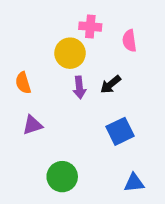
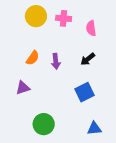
yellow circle: (70, 53) -> (36, 16), moved
orange semicircle: (23, 83) -> (33, 58), moved, turned -128
black arrow: (111, 84) -> (88, 59), moved

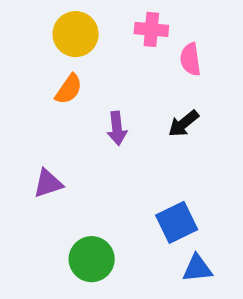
pink cross: (64, 18) -> (151, 29), moved
orange semicircle: (33, 58) -> (69, 89), moved
blue square: (84, 92) -> (177, 222), moved

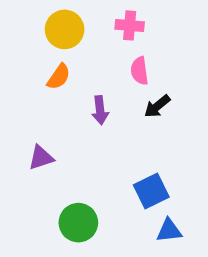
pink semicircle: (190, 59) -> (139, 71), moved

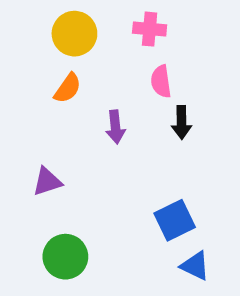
black arrow: (157, 106) -> (181, 122), turned -52
green circle: (78, 223) -> (65, 257), moved
blue triangle: (169, 230) -> (195, 266), turned 32

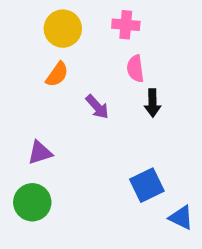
purple arrow: (115, 127) -> (97, 107), turned -36
green circle: (65, 257) -> (32, 202), moved
blue triangle: (195, 266) -> (181, 218), moved

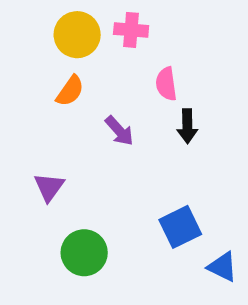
pink cross: (126, 25) -> (131, 30), moved
purple triangle: (40, 153) -> (49, 187), turned -36
green circle: (32, 202) -> (84, 253), moved

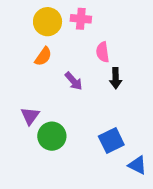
green circle: (84, 253) -> (52, 136), moved

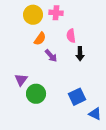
orange semicircle: (43, 56) -> (40, 39), moved

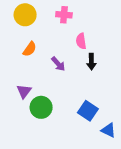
yellow circle: (33, 15) -> (25, 15), moved
orange semicircle: (40, 39) -> (30, 49), moved
blue square: (77, 97) -> (88, 111), turned -30

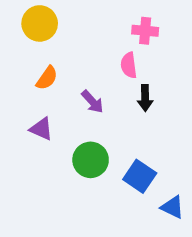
pink cross: (64, 15) -> (145, 31), moved
purple triangle: (24, 91) -> (41, 129), moved, turned -42
green circle: (41, 107) -> (91, 160), moved

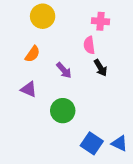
yellow circle: (40, 23) -> (43, 16), moved
black arrow: (145, 98) -> (100, 68), turned -30
blue square: (140, 176) -> (92, 143), moved

